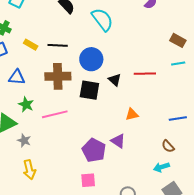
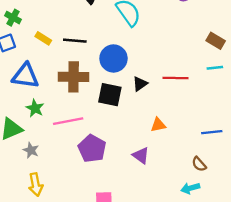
blue triangle: (17, 77) -> (25, 76), size x1.4
black triangle: (115, 80) -> (140, 84), turned 40
purple pentagon: (94, 150) -> (92, 149), moved

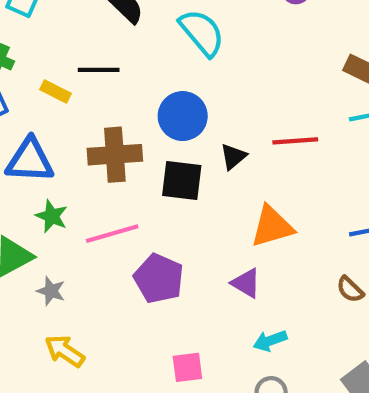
black line: (75, 41) -> (99, 70), moved
orange triangle: (158, 125) -> (272, 226), size x1.6
yellow arrow: (36, 185) -> (65, 351), turned 140
cyan arrow: (190, 188) -> (270, 341), moved

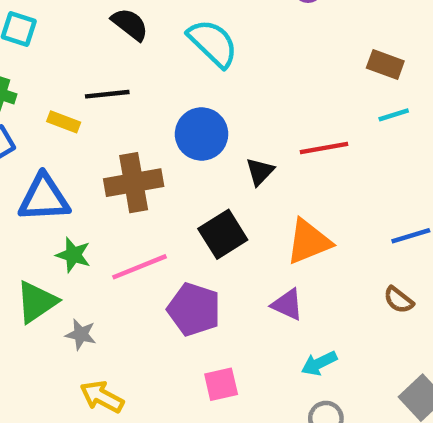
black square: (182, 180) -> (223, 234), moved, turned -33
pink square: (187, 367) -> (221, 384), moved

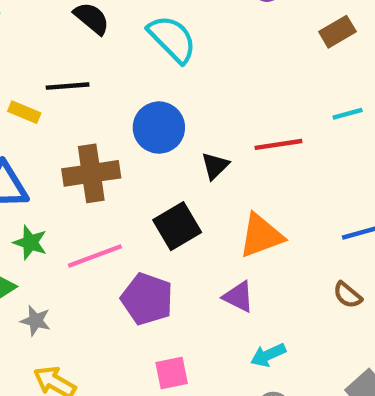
brown rectangle: (385, 64) -> (337, 32), moved, turned -52

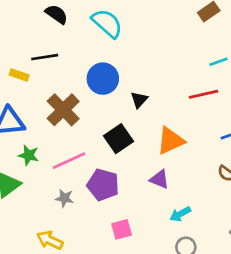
red line: (278, 144) -> (204, 94), moved
brown cross: (91, 173) -> (63, 110), turned -32
gray star: (36, 321) -> (64, 198), moved

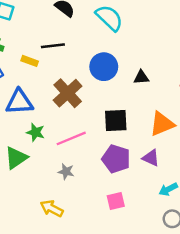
black triangle: (139, 100) -> (141, 77), moved, turned 42
black square: (118, 139) -> (116, 120), turned 30
purple pentagon: (103, 185) -> (116, 159), moved

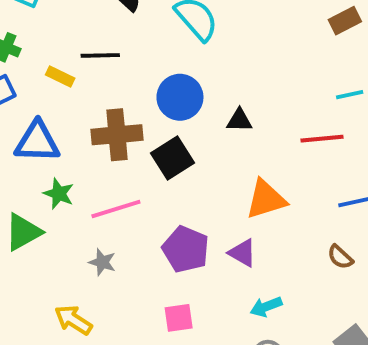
brown cross: (68, 93) -> (117, 135), turned 32
black square: (116, 120) -> (172, 158), moved, turned -35

